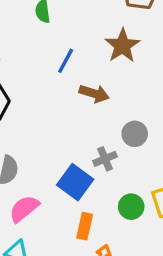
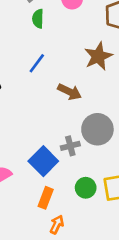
blue line: (66, 61) -> (37, 63), moved
gray circle: (135, 134) -> (97, 129), size x1.5

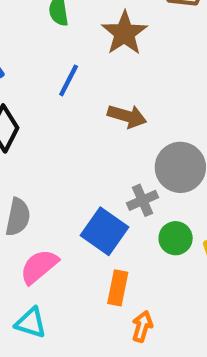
brown star: (98, 56) -> (124, 33), moved
green circle: (86, 188) -> (176, 238), moved

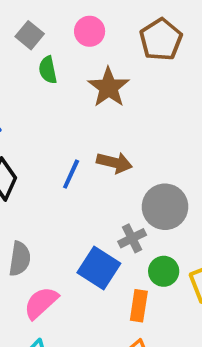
blue line: (69, 80) -> (71, 174), moved
orange rectangle: (118, 288) -> (139, 306), moved

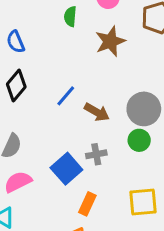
brown arrow: (114, 163) -> (97, 112), moved
gray circle: (165, 207) -> (144, 109), moved
green circle: (164, 271) -> (139, 140), moved

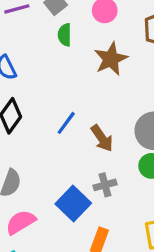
brown arrow: (97, 112) -> (102, 138), turned 30

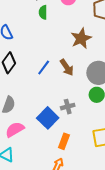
brown star: (111, 59) -> (81, 38), moved
brown arrow: (102, 138) -> (67, 67), moved

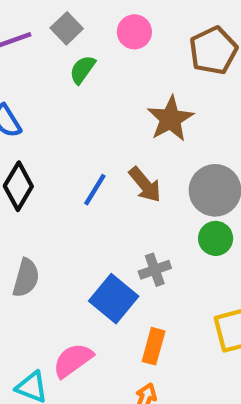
green semicircle: (43, 12) -> (82, 70), turned 40
pink semicircle: (15, 129) -> (73, 360), moved

